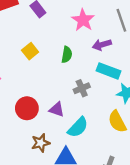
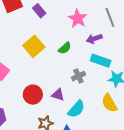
yellow square: (30, 51) -> (34, 46), size x1.5
green semicircle: (67, 55) -> (65, 48), turned 40

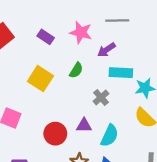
purple rectangle: (39, 11) -> (46, 37), moved
gray line: (110, 17) -> (117, 21), turned -54

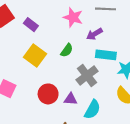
purple rectangle: (46, 37) -> (31, 25), moved
gray cross: (101, 97) -> (87, 75), size x1.5
red circle: (55, 134) -> (48, 94), moved

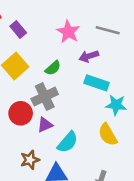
gray cross: (87, 75) -> (45, 96), moved
purple triangle: (71, 99) -> (45, 125), turned -40

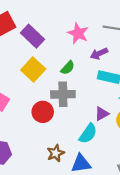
purple rectangle: (18, 30) -> (32, 36), size x1.5
gray cross: (45, 96) -> (63, 94), turned 30
purple triangle: (45, 125) -> (102, 114), moved

